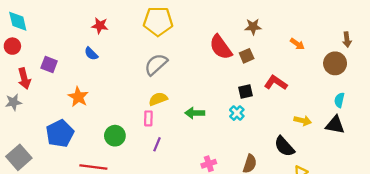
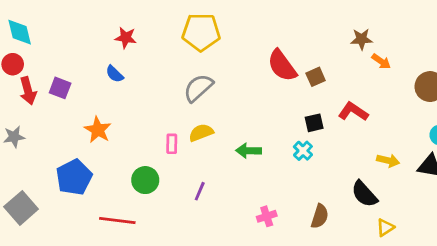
brown star: (253, 27) -> (362, 39), moved
red arrow: (24, 78) -> (28, 91), moved
pink rectangle: (148, 118) -> (172, 144), moved

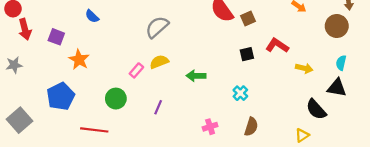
purple square: (60, 88) -> (56, 37), moved
pink rectangle: (172, 144) -> (136, 70), turned 40
cyan cross: (303, 151) -> (240, 93), moved
yellow arrow: (388, 161) -> (304, 68), moved
black semicircle: (364, 194) -> (316, 109), moved

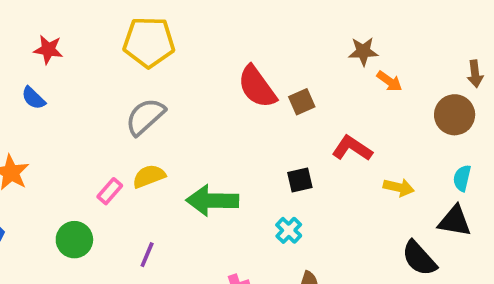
black square: (247, 54) -> (300, 180), moved
green arrow: (196, 76) -> (212, 200), size x1.5

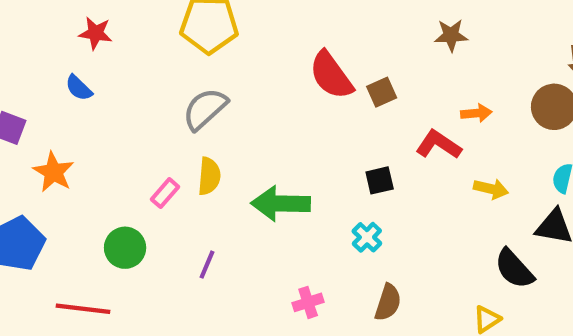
orange arrow: (389, 81) -> (476, 113), moved, turned -40
yellow semicircle: (149, 176) -> (209, 176), turned 116

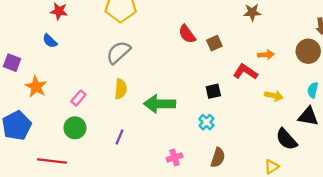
red semicircle: (331, 75) -> (187, 34), size x0.7
pink rectangle: (165, 193) -> (78, 98), moved

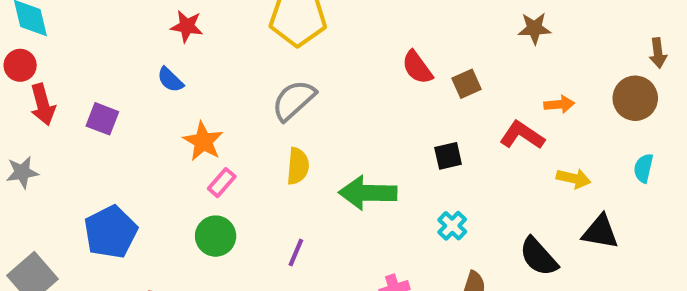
orange star: (36, 87) -> (203, 141), moved
black square: (213, 91) -> (448, 156), moved
black triangle: (308, 116) -> (600, 232), moved
black semicircle: (286, 139) -> (539, 257), moved

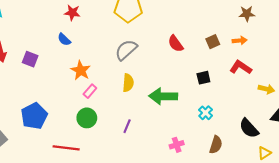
red semicircle: (417, 67) -> (176, 44), moved
orange arrow: (559, 104) -> (240, 41), moved

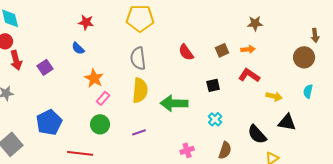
gray semicircle: (126, 50) -> (138, 58), turned -55
purple square: (30, 59) -> (45, 67), turned 35
yellow semicircle: (128, 83) -> (140, 90), size x1.4
purple line: (127, 126) -> (139, 132), turned 48

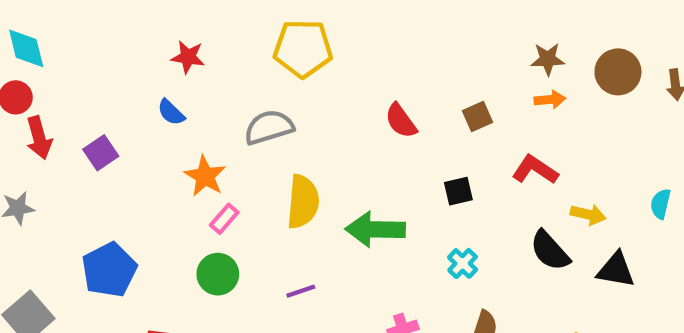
orange arrow: (248, 49) -> (550, 100), moved
brown circle: (304, 57) -> (618, 72), moved
gray semicircle: (138, 58) -> (269, 127), moved, turned 80
black semicircle: (257, 134) -> (550, 251), moved

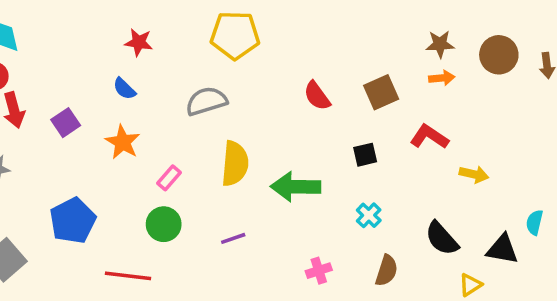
brown square: (477, 117) -> (381, 92), size x1.4
orange star: (205, 176) -> (123, 142), moved
cyan semicircle: (661, 204) -> (535, 222), moved
black semicircle: (550, 251) -> (442, 238), moved
black triangle: (616, 270) -> (502, 249), moved

